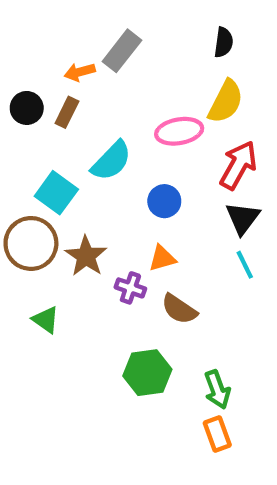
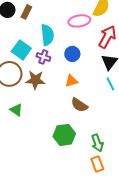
cyan semicircle: (111, 161) -> (47, 35), turned -50
brown star: (86, 256) -> (35, 80), turned -30
purple cross: (130, 288) -> (43, 57), moved

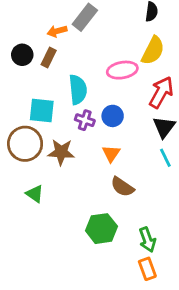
cyan square: (21, 50) -> (42, 110), turned -30
purple cross: (43, 57) -> (85, 120), moved
orange triangle: (71, 81) -> (111, 153), turned -40

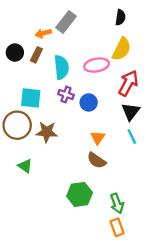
cyan semicircle: (78, 90) -> (61, 67), moved
purple cross: (85, 120) -> (66, 95), moved
orange triangle: (111, 153) -> (98, 138), moved

